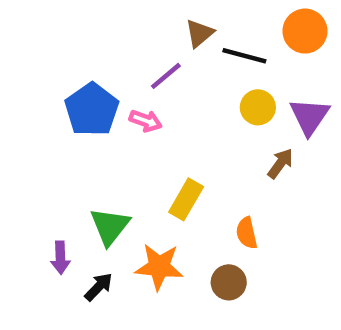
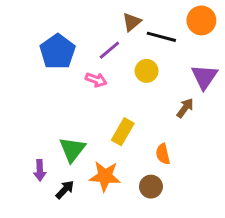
yellow circle: (258, 107) -> (147, 71), moved
blue pentagon: (92, 110) -> (58, 52), moved

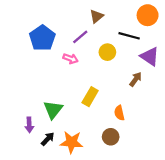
black line: (161, 37) -> (129, 36), moved
purple triangle: (204, 77) -> (150, 56), turned -30
orange star: (105, 176) -> (72, 142), moved

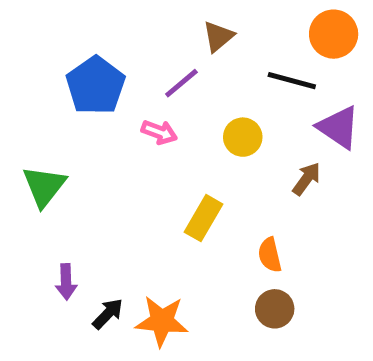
yellow circle: (107, 52) -> (243, 137), moved
green triangle: (53, 110) -> (44, 186), moved
brown circle: (111, 137) -> (275, 309), moved

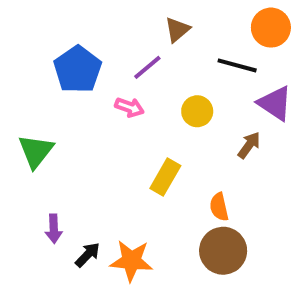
brown circle: (275, 309) -> (223, 251), size x1.5

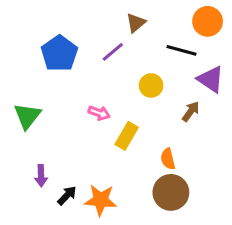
pink arrow: (129, 107) -> (99, 113), moved

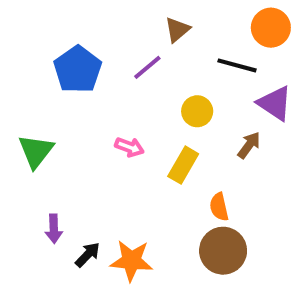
yellow rectangle: (127, 136) -> (183, 165), moved

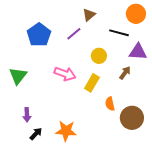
purple triangle: (275, 103) -> (138, 52), turned -30
pink arrow: (129, 147) -> (65, 74), size x1.5
brown circle: (223, 251) -> (132, 118), moved
black arrow: (88, 255) -> (36, 134), moved

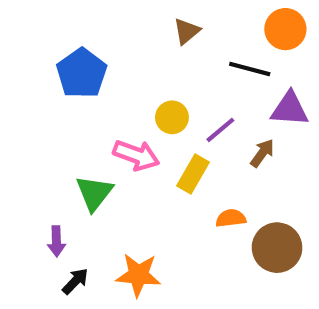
purple line: (74, 34) -> (220, 130), moved
yellow circle: (99, 56) -> (172, 117), moved
green triangle: (18, 76) -> (94, 193), moved
orange semicircle: (110, 104) -> (231, 218), turned 96

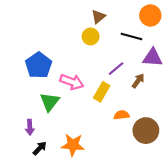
blue pentagon: (82, 73) -> (39, 65), moved
yellow circle: (172, 117) -> (91, 36), moved

